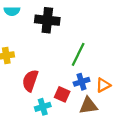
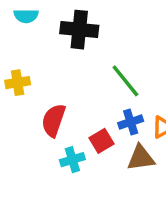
green line: (78, 54) -> (125, 81), turned -65
red square: (62, 94) -> (101, 141), turned 35

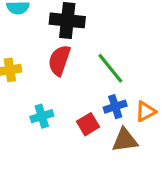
red semicircle: (54, 120) -> (59, 60), moved
cyan cross: (72, 160) -> (42, 116), moved

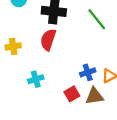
green line: (110, 68) -> (97, 19), moved
red square: (88, 124) -> (72, 94), moved

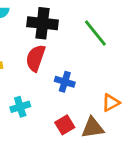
blue cross: (88, 72) -> (65, 82), moved, turned 35

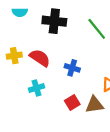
red semicircle: (36, 58) -> (40, 58), moved, turned 105

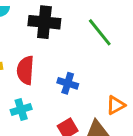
red semicircle: (40, 58) -> (25, 70), turned -120

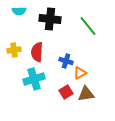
orange triangle: (116, 105) -> (80, 73), moved
cyan cross: (21, 110) -> (34, 79), size x1.5

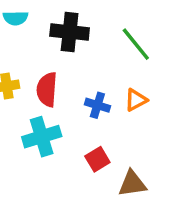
orange triangle: (80, 73) -> (136, 100), moved
brown triangle: (86, 94) -> (132, 184), moved

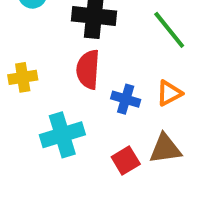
red semicircle: (47, 90) -> (88, 69), moved
brown triangle: (132, 184) -> (165, 149), moved

